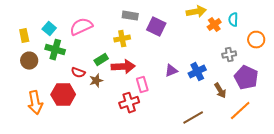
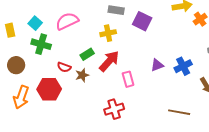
brown circle: (29, 61) -> (16, 65), moved
red arrow: (123, 67) -> (109, 61), turned -45
orange arrow: (35, 103) -> (21, 97), turned 30
red cross: (129, 103) -> (114, 109), moved
brown line: (193, 118) -> (179, 112), turned 40

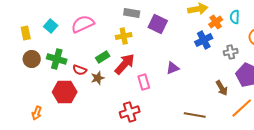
green cross: (41, 44) -> (57, 59), moved
brown circle: (16, 65) -> (32, 59), moved
blue cross: (183, 66) -> (204, 40), moved
orange arrow: (21, 97) -> (37, 113), moved, size x0.6

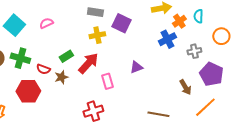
pink semicircle: (83, 24) -> (46, 23), size x0.6
cyan square: (51, 26) -> (14, 25), size x1.5
yellow cross: (124, 36) -> (97, 35), moved

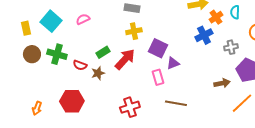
purple square: (121, 23) -> (158, 48), moved
pink rectangle: (107, 81) -> (158, 77), moved
brown arrow: (185, 87) -> (222, 83), turned -70
red hexagon: (28, 91) -> (72, 101), moved
brown line: (158, 114) -> (176, 103), moved

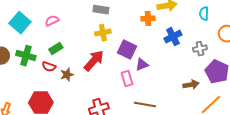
orange cross: (216, 17) -> (148, 19), moved, turned 32
green rectangle: (103, 52) -> (56, 49), moved

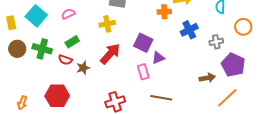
yellow cross: (103, 33) -> (107, 24), moved

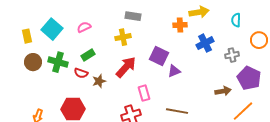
pink rectangle: (143, 72) -> (144, 93), moved

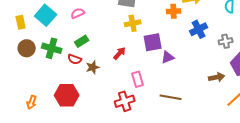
yellow cross: (123, 37) -> (133, 23), moved
purple square: (159, 56) -> (153, 42), turned -36
red arrow: (126, 67) -> (120, 53), size x0.6

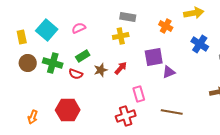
orange cross: (174, 11) -> (166, 26), moved, turned 32
yellow cross: (133, 23) -> (121, 36), moved
blue cross: (199, 29) -> (200, 44), turned -30
brown star: (93, 67) -> (101, 70), moved

